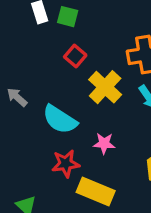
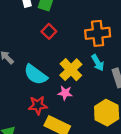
yellow cross: (105, 87) -> (71, 70), moved

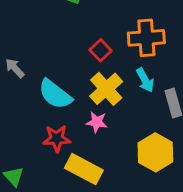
red square: (49, 31) -> (101, 50), moved

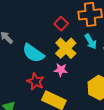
red star: (57, 138) -> (36, 82), turned 30

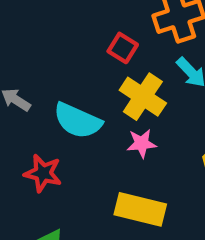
red star: (36, 82) -> (43, 173), moved

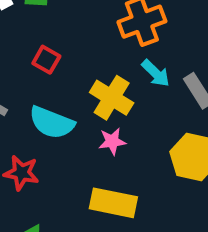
red square: (123, 48) -> (46, 60), moved

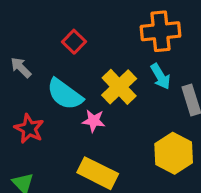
pink star: (112, 141) -> (94, 121), moved

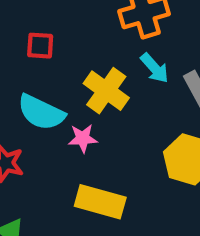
red square: (74, 42) -> (40, 46), turned -30

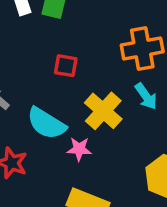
red square: (40, 46) -> (66, 66), moved

